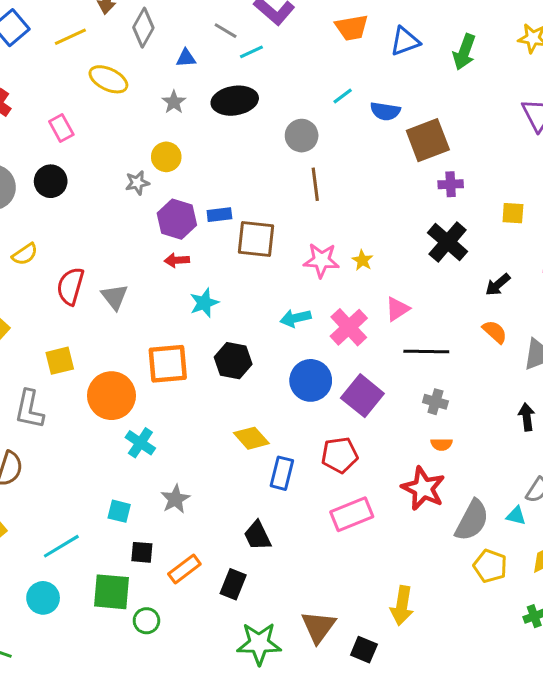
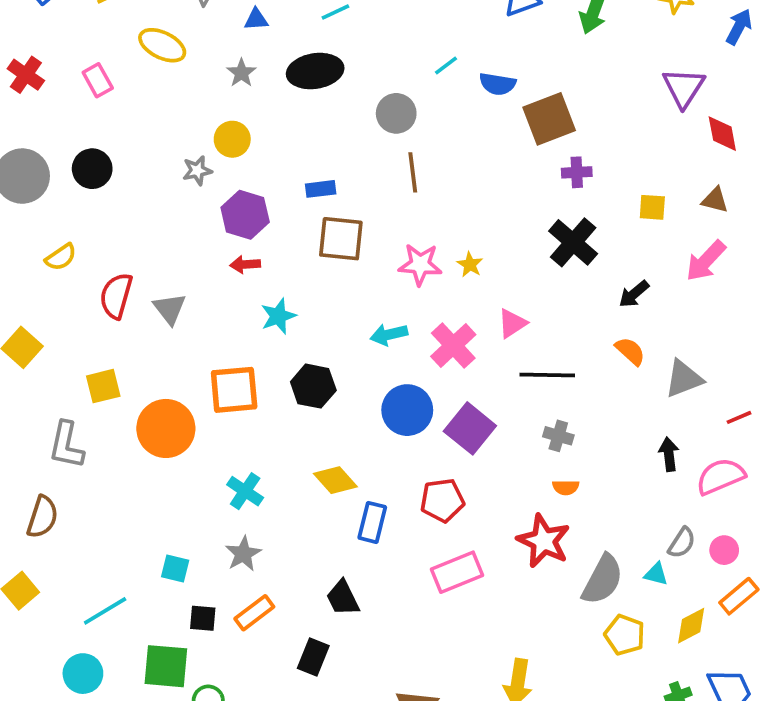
pink rectangle: (61, 128) -> (98, 80), moved
blue rectangle: (219, 215) -> (321, 189), moved
cyan cross: (140, 443) -> (245, 491), moved
orange rectangle: (184, 569) -> (254, 613), moved

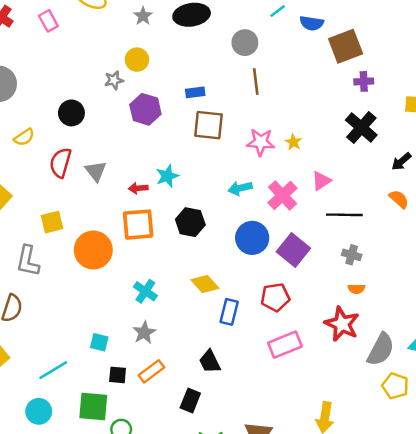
black circle: (92, 169) -> (71, 113), moved
red arrow: (245, 264) -> (138, 188), moved

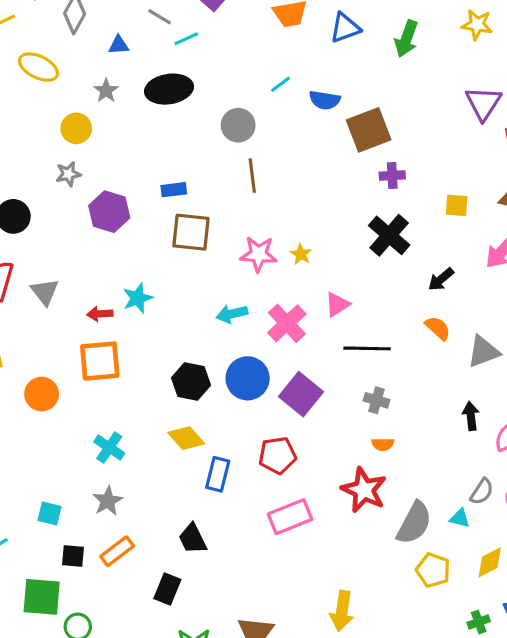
yellow circle: (137, 60) -> (76, 128), moved
black hexagon: (190, 222) -> (191, 381), moved
orange circle: (93, 250) -> (42, 394), size x0.7

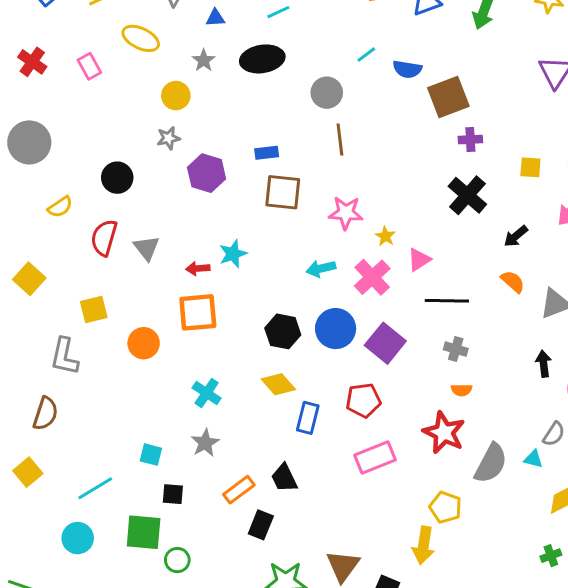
yellow star: (301, 254) -> (385, 236), moved
orange rectangle: (117, 551) -> (239, 490), moved
yellow pentagon: (433, 570) -> (445, 507), moved

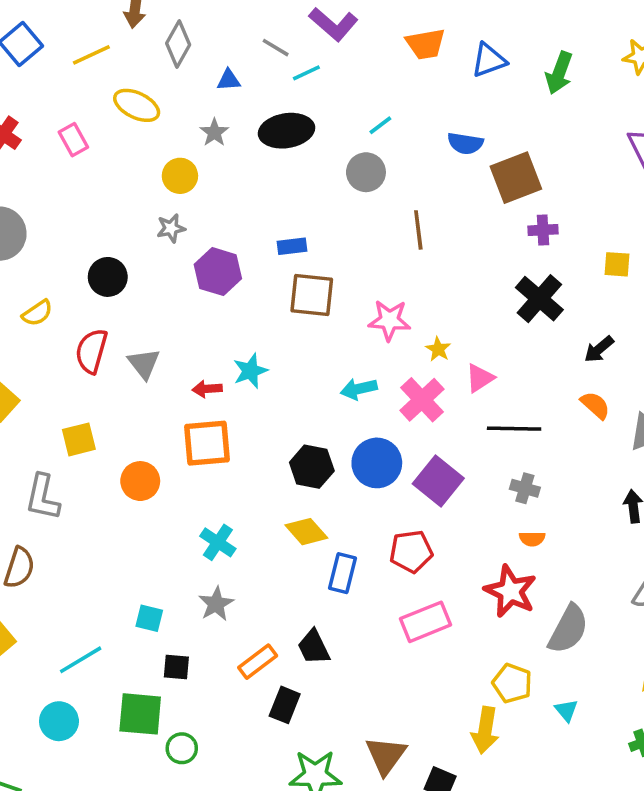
cyan line: (366, 55) -> (380, 125), moved
brown line: (340, 140) -> (418, 230), moved
cyan triangle: (533, 459) -> (566, 710), moved, turned 36

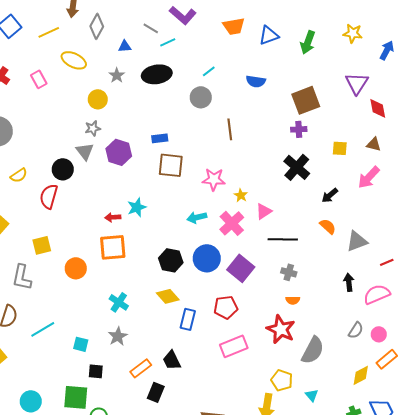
brown square: (516, 178) -> (306, 100), moved
black circle: (108, 277) -> (63, 169), moved
gray triangle: (144, 364) -> (85, 151), moved
cyan line: (81, 660) -> (43, 329), moved

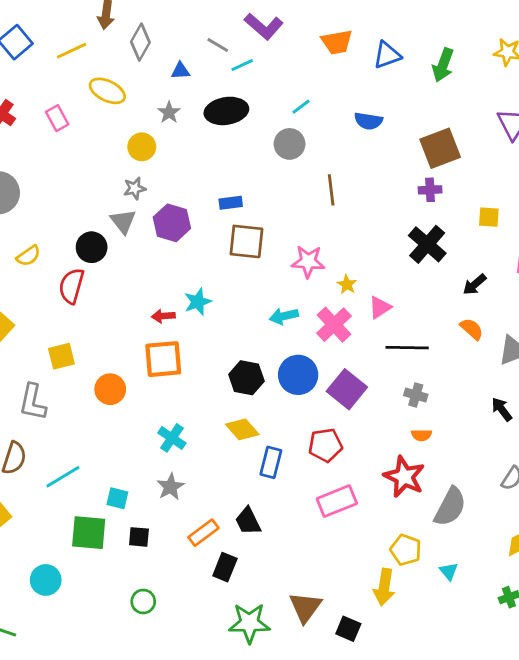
black arrow: (349, 282) -> (502, 409), turned -30
green square: (76, 397) -> (89, 533), moved

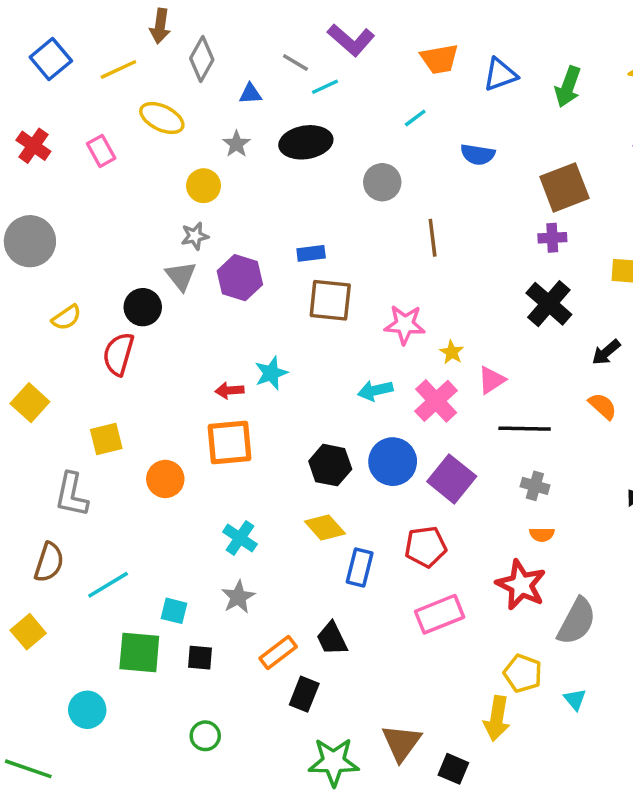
cyan line: (301, 107) -> (415, 118), moved

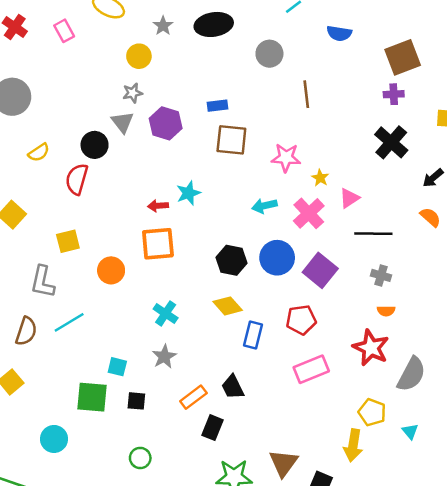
cyan line: (108, 585) -> (69, 322), moved

